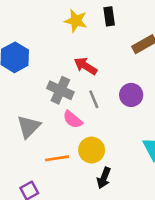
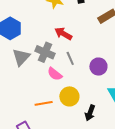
purple circle: (131, 95) -> (98, 67), moved
gray triangle: (29, 127) -> (21, 57), moved
black arrow: (104, 178) -> (90, 113), moved

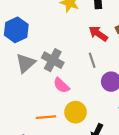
red arrow: (63, 34) -> (98, 34), moved
gray line: (70, 58) -> (92, 60), moved

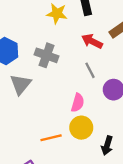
gray cross: (53, 60) -> (47, 55), moved
pink semicircle: (61, 85) -> (78, 103), moved, turned -108

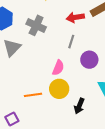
red arrow: (92, 41) -> (75, 17), turned -42
gray line: (90, 70) -> (71, 42), turned 40

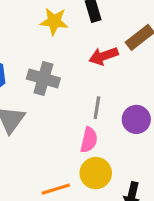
gray line: (71, 42) -> (97, 108), moved

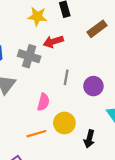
red arrow: (104, 56) -> (53, 42), moved
pink semicircle: (89, 140) -> (43, 102), moved

